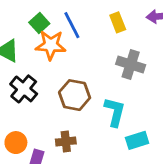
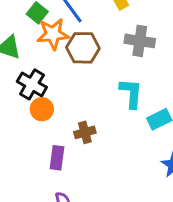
brown hexagon: (75, 95) -> (83, 48), moved
orange circle: (16, 143) -> (42, 109), moved

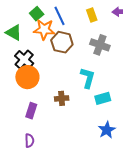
orange circle: (42, 109) -> (27, 77), size x1.5
brown cross: (85, 132) -> (62, 98), moved

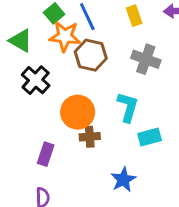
orange circle: (27, 77) -> (78, 112), moved
blue star: (107, 130) -> (123, 180), moved

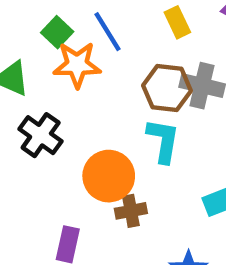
brown hexagon: (91, 55) -> (167, 88), moved
cyan L-shape: (128, 107) -> (163, 141), moved

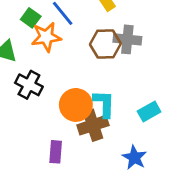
cyan L-shape: (163, 141) -> (104, 104), moved
brown cross: (131, 211) -> (93, 125), size x1.5

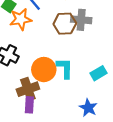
brown cross: (93, 125) -> (28, 89), moved

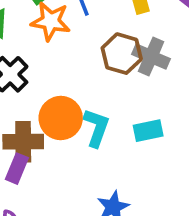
cyan rectangle: (98, 73) -> (148, 131), moved

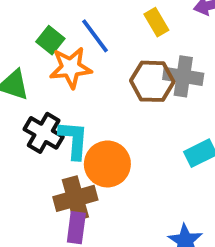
cyan L-shape: (96, 128) -> (74, 140), moved

